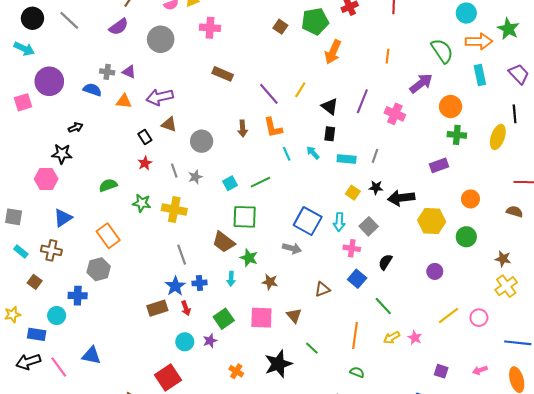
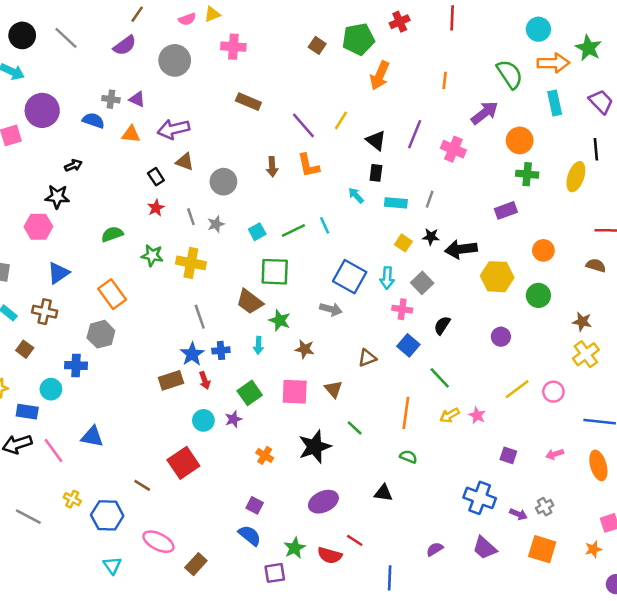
cyan line: (287, 154) -> (325, 225), moved

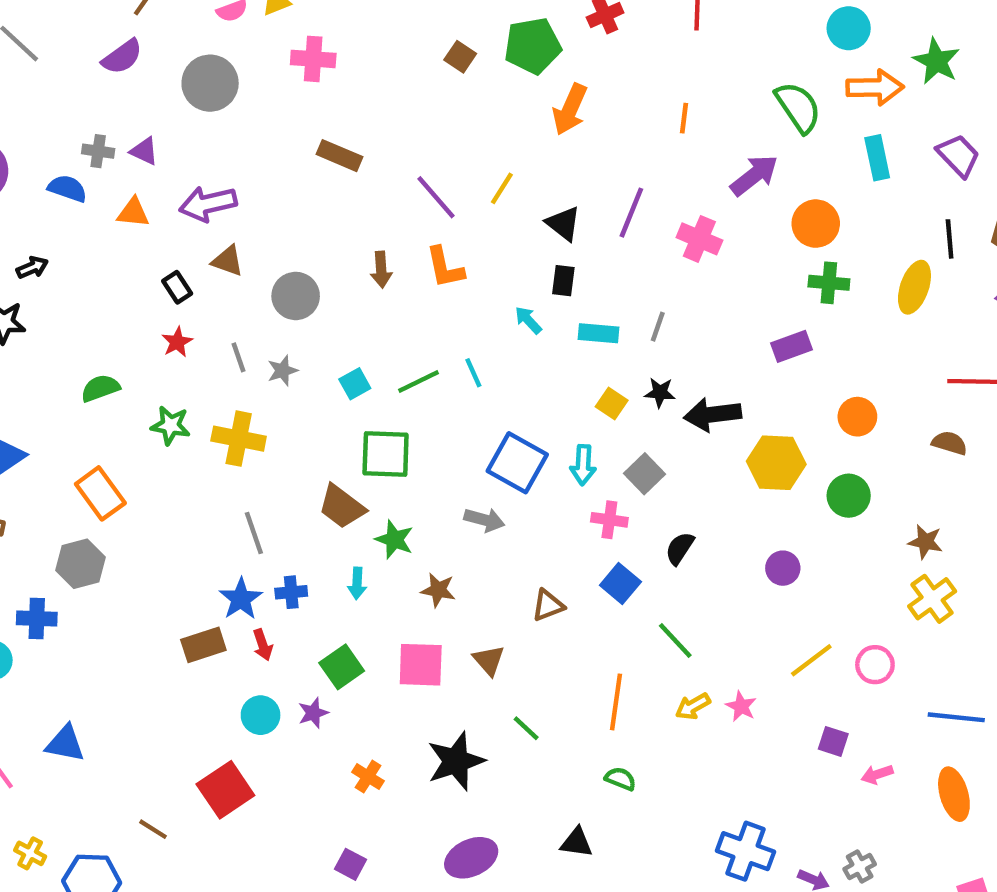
purple square: (508, 455) -> (833, 741), moved

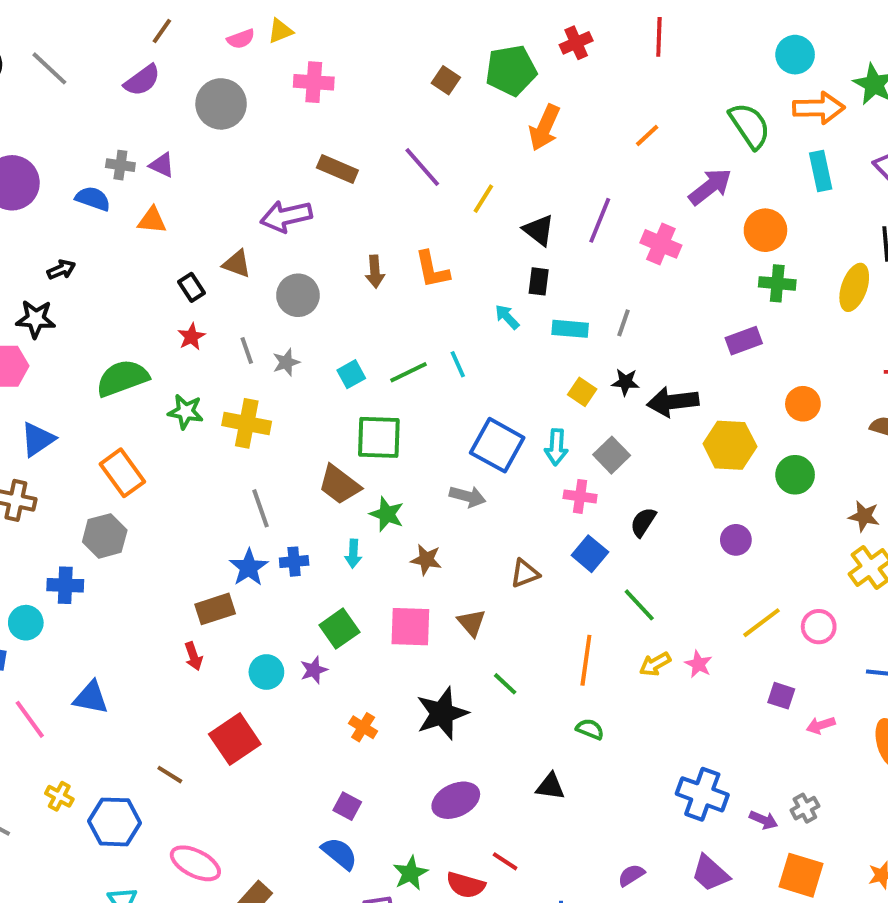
orange line: (684, 118) -> (647, 135), turned 40
purple line: (436, 197) -> (422, 167), moved
purple arrow: (208, 204) -> (286, 216), moved
green semicircle: (100, 388) -> (122, 378), size x1.5
red arrow: (263, 645) -> (193, 656), moved

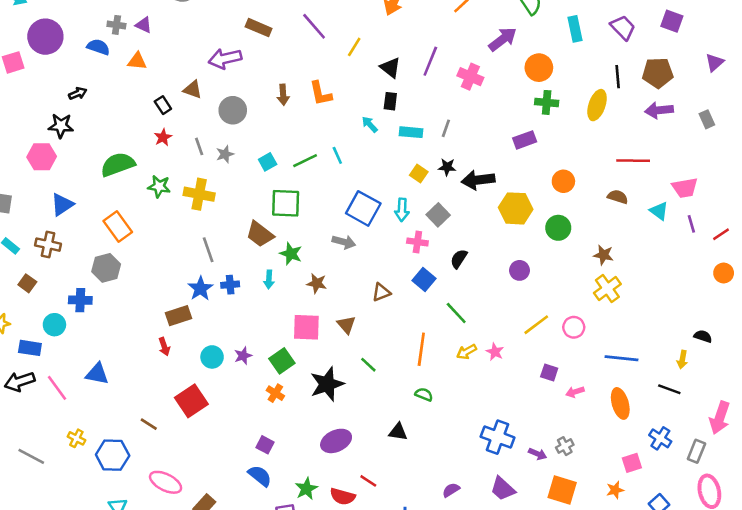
green square: (339, 629) -> (282, 361), moved

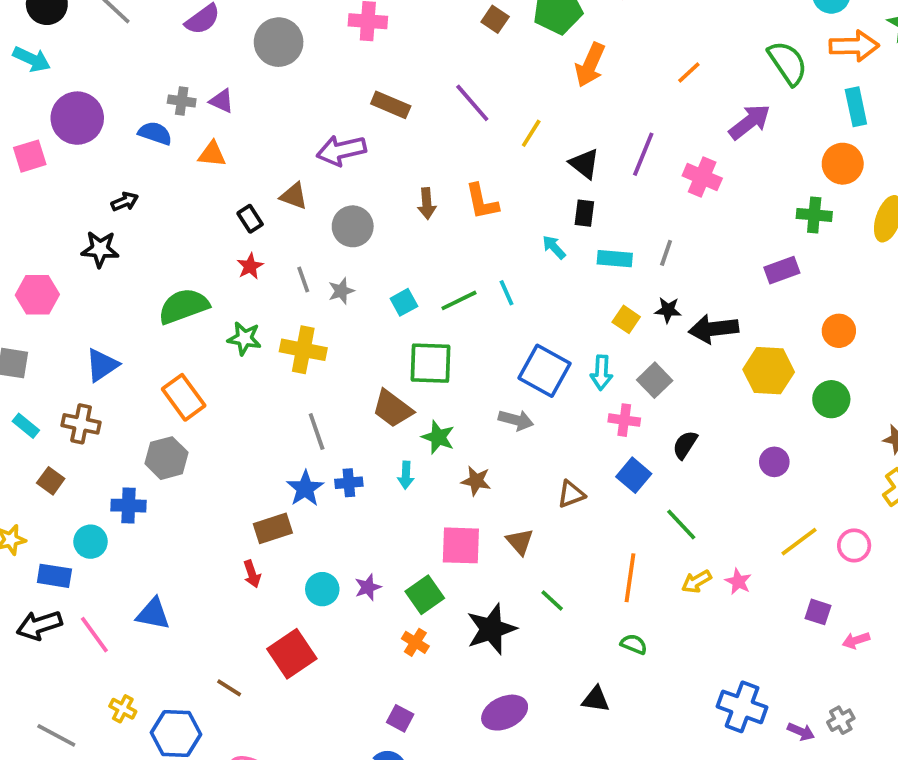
orange circle: (539, 68) -> (843, 164), moved
pink hexagon: (42, 157) -> (37, 295), moved

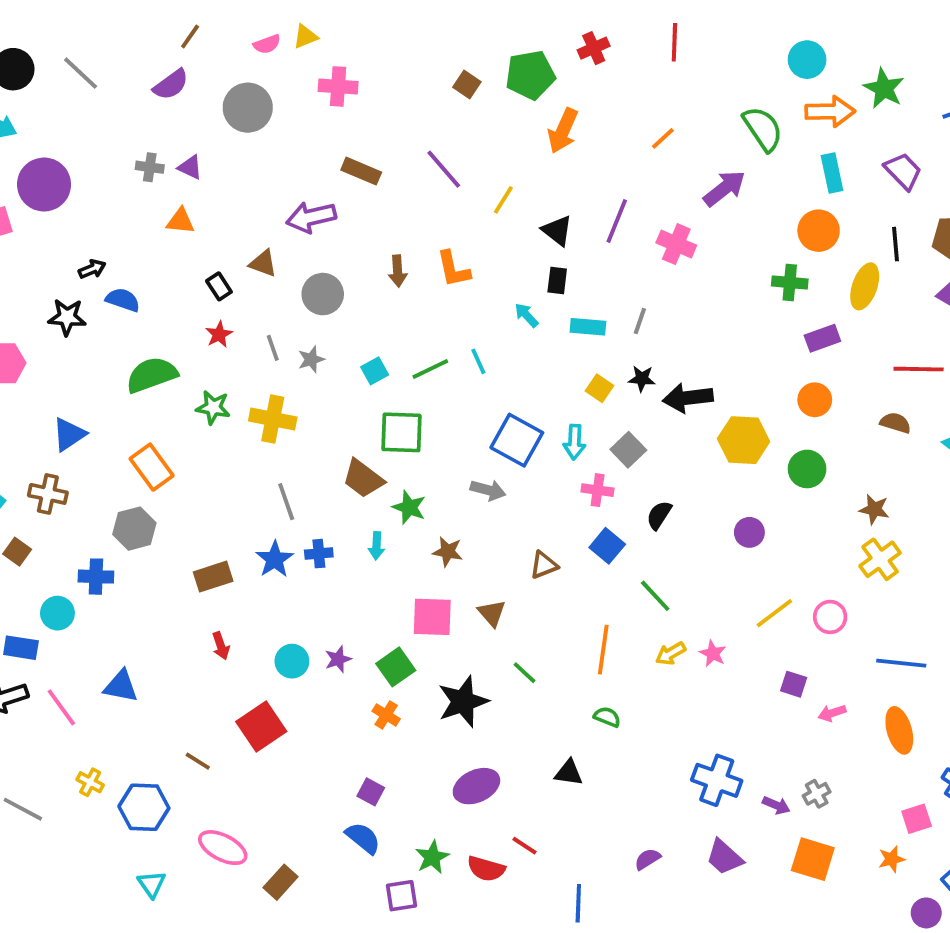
blue semicircle: (155, 133) -> (123, 300), moved
purple rectangle: (782, 270) -> (822, 338), moved
brown rectangle: (273, 528) -> (213, 577), moved

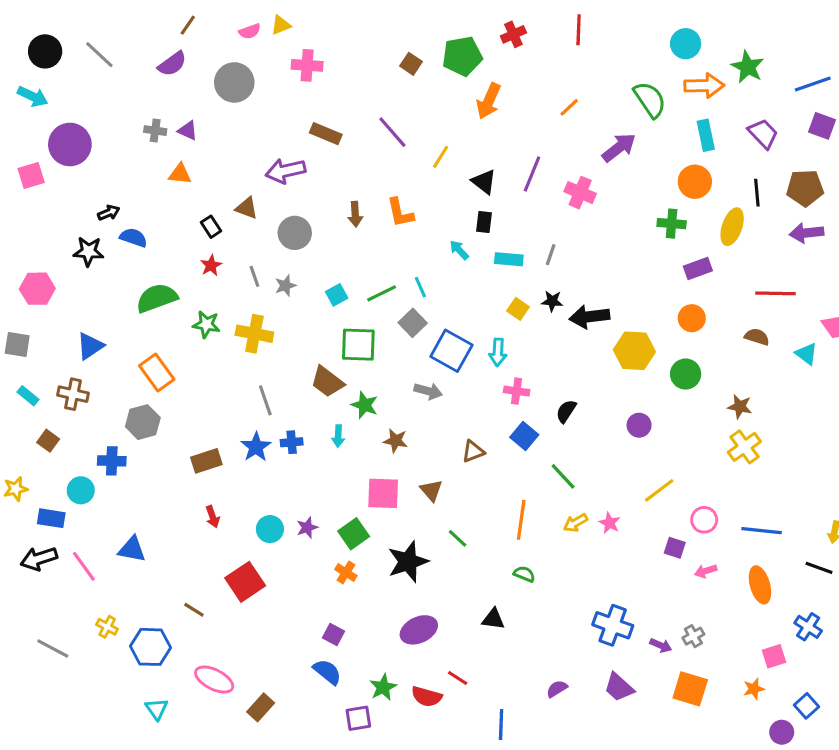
gray square: (628, 450) -> (413, 323), moved
pink circle: (830, 617) -> (704, 520), moved

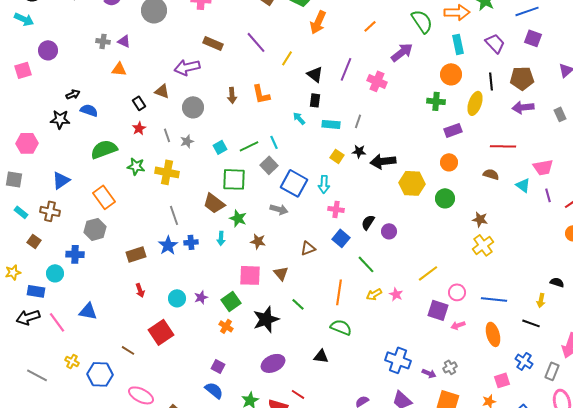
purple circle: (70, 144) -> (48, 50), size x0.7
purple circle: (639, 425) -> (389, 231), moved
purple square: (675, 548) -> (438, 310), size x1.5
green semicircle: (524, 574) -> (341, 327), size x1.5

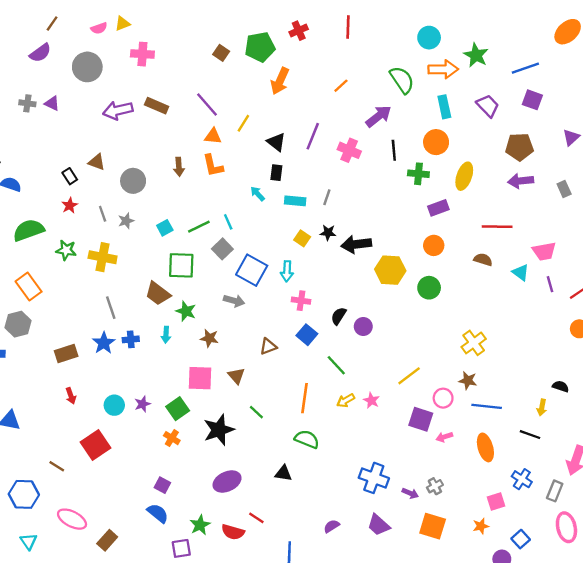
purple arrow: (187, 67) -> (118, 110), moved
orange triangle: (119, 69) -> (213, 136), moved
black line: (491, 81) -> (394, 150), moved
brown star: (480, 219) -> (468, 381), moved

